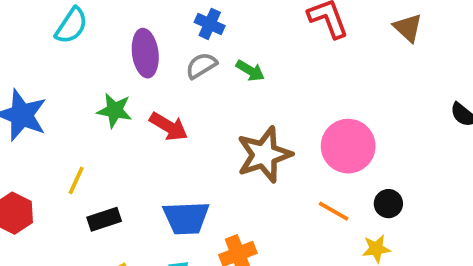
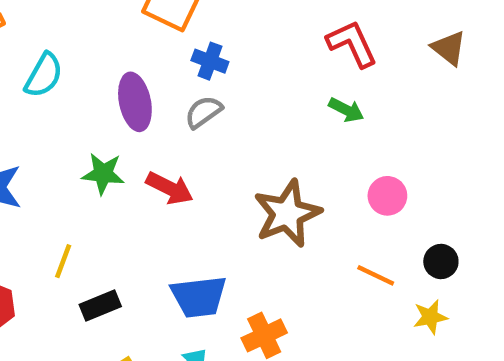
green arrow: (250, 71) -> (346, 110), moved
pink circle: (348, 146) -> (387, 196), size x0.6

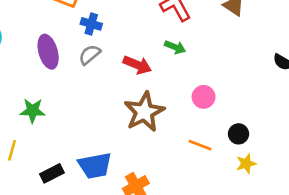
green star: (103, 174) -> (33, 111), moved
red arrow: (170, 188) -> (137, 65), moved
black rectangle: (100, 306) -> (52, 173), moved
yellow star: (430, 317) -> (246, 164), moved

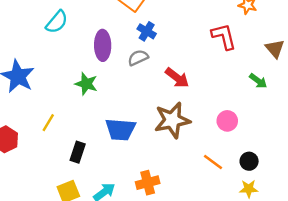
green arrow: (175, 47) -> (258, 81), moved
green star: (33, 111) -> (86, 84), moved
blue trapezoid: (95, 166) -> (120, 129), moved
black rectangle: (52, 173) -> (78, 152), turned -60

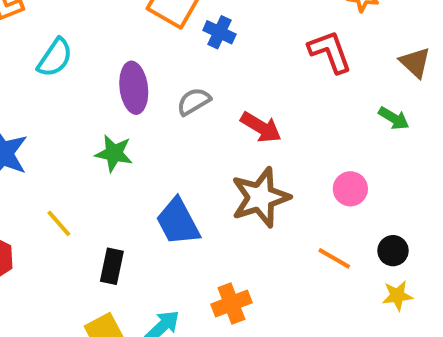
blue cross: (147, 31) -> (219, 32), moved
yellow line: (48, 123) -> (59, 223), turned -66
blue trapezoid: (120, 129) -> (178, 222), turned 64

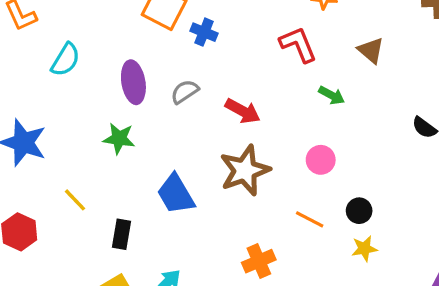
green arrow: (394, 118) -> (332, 95), moved
orange cross: (231, 303) -> (259, 261), moved

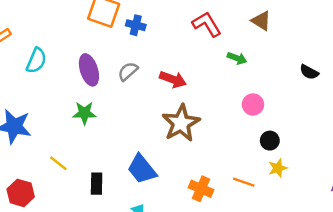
pink circle: (321, 160) -> (253, 104), moved
blue trapezoid: (176, 194) -> (142, 169), moved
orange line: (310, 219) -> (244, 182), moved
orange cross: (259, 261) -> (201, 189), turned -35

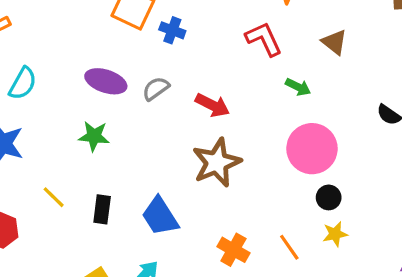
cyan semicircle: (36, 61) -> (23, 83), moved
purple ellipse: (89, 70) -> (106, 81), turned -60
pink circle: (253, 104) -> (312, 149), size x1.8
orange line: (244, 182) -> (289, 247), turned 30
black rectangle: (97, 184) -> (102, 209), moved

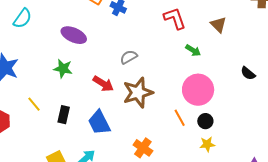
cyan semicircle: (23, 83) -> (23, 18), moved
gray semicircle: (156, 89) -> (129, 57), moved
red arrow: (212, 105) -> (103, 84), moved
orange line: (289, 247) -> (180, 118), moved

